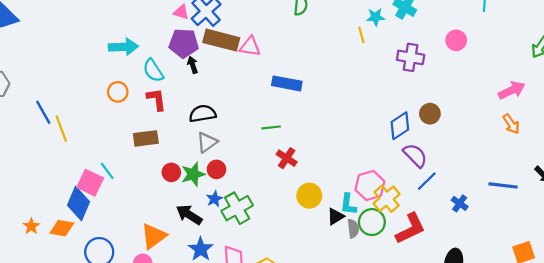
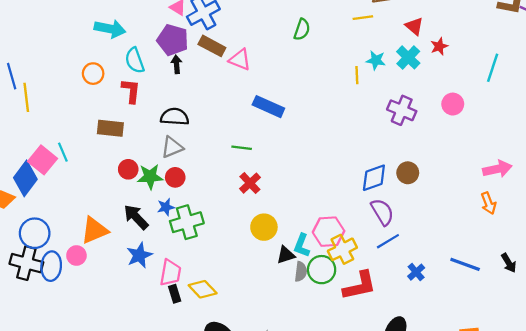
brown rectangle: (221, 40) -> (212, 46), size x0.7

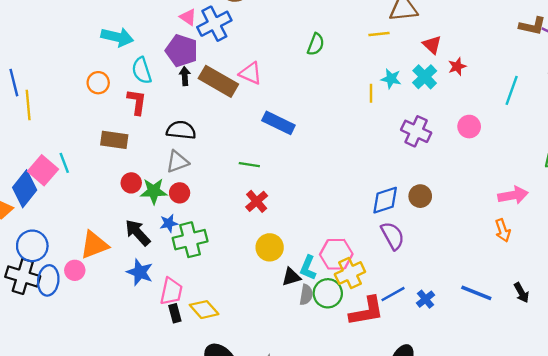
brown rectangle: (212, 46) -> (218, 81), moved, size x1.4
blue line: (388, 241) -> (393, 294), moved
blue star: (139, 255) -> (140, 272), turned -30

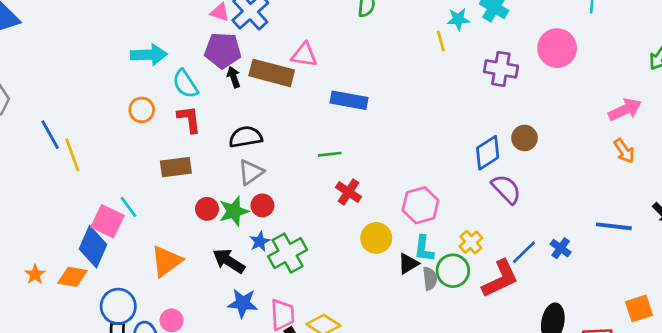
pink circle: (469, 127) -> (557, 48), size x1.5
orange triangle: (94, 245) -> (166, 261), moved
pink hexagon: (336, 254) -> (420, 205), moved
yellow cross: (350, 273) -> (471, 242), size x0.7

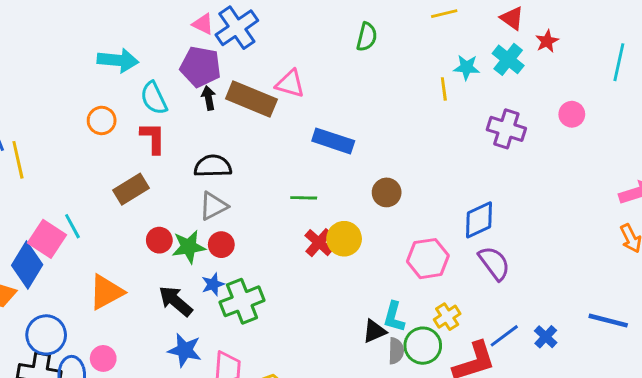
pink circle: (557, 48) -> (572, 114), size x0.6
brown circle: (524, 138) -> (387, 192), moved
brown rectangle: (176, 167) -> (131, 189), turned -32
pink hexagon: (420, 205) -> (428, 259), moved
yellow circle: (376, 238) -> (344, 239), moved

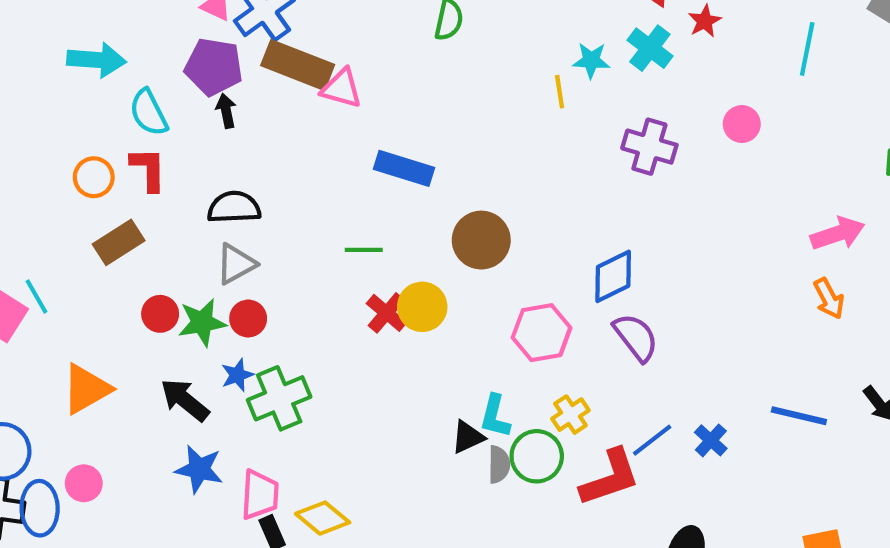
brown rectangle: (251, 99) -> (298, 65), moved
orange circle: (102, 120) -> (94, 177), moved
brown circle: (387, 192) -> (481, 240), size x1.4

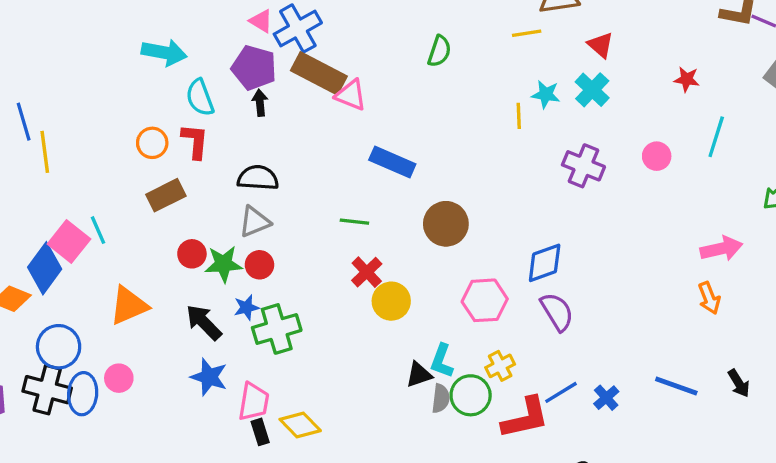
red star: (705, 21) -> (687, 79), moved, turned 30
cyan line: (807, 49) -> (716, 137), moved
yellow circle: (422, 307) -> (391, 301), moved

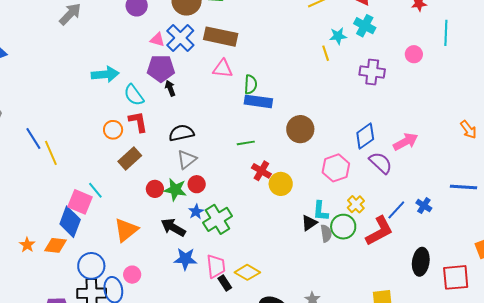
green semicircle: (439, 51) -> (251, 84), moved
brown rectangle: (319, 73) -> (221, 37), moved
pink arrow: (721, 249) -> (406, 142), moved
green star: (224, 264) -> (175, 190), turned 30

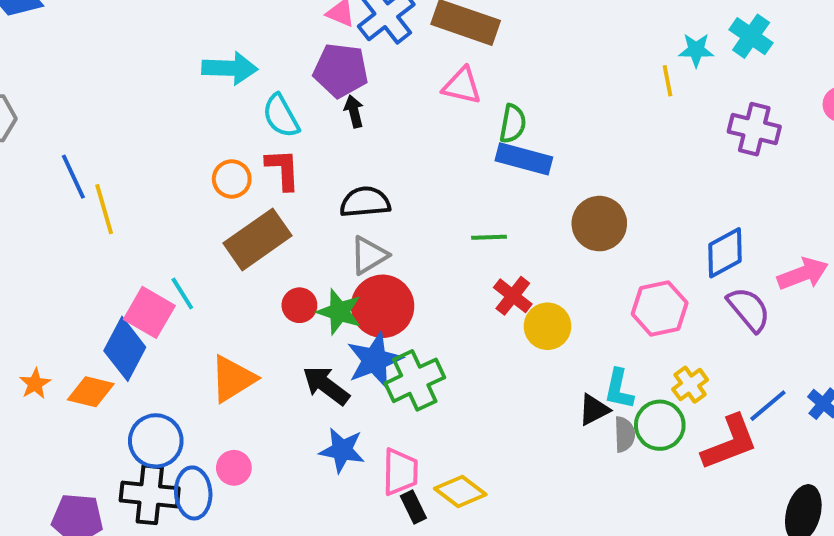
brown rectangle: (130, 158) -> (258, 239), size x1.4
red circle: (197, 184) -> (383, 306), size x1.8
blue star: (196, 212) -> (375, 360), size x1.8

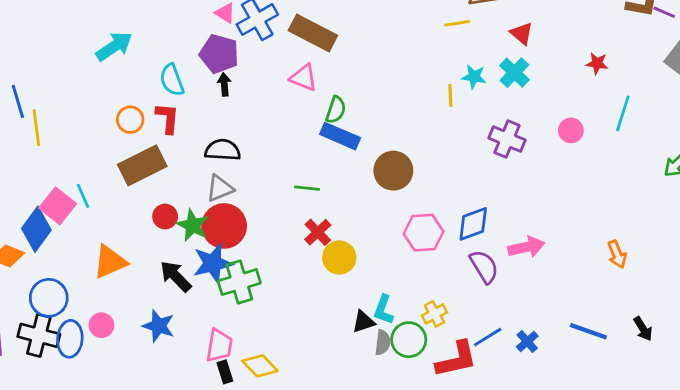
cyan arrow: (230, 68) -> (114, 46), moved, turned -45
brown circle: (599, 224) -> (393, 171), moved
pink hexagon: (660, 308) -> (424, 233), moved
blue star: (342, 450) -> (159, 326), moved

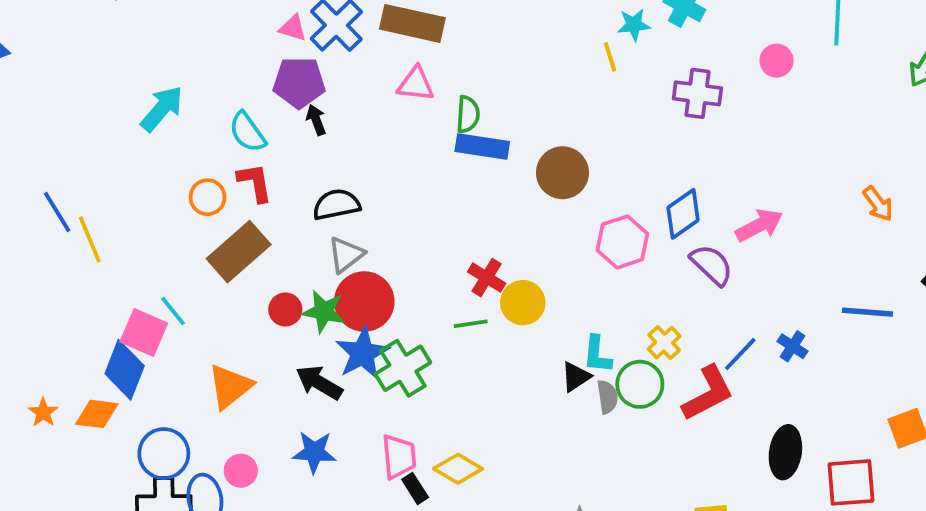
green line: (307, 188) -> (471, 324), moved

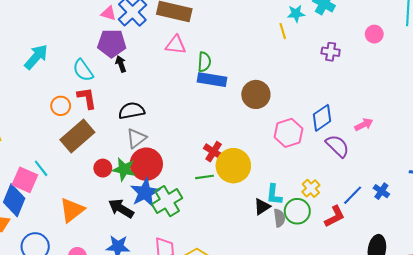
purple cross: (697, 93) -> (331, 52), size x0.7
pink arrow: (759, 225) -> (364, 125), size x0.7
yellow circle: (523, 303) -> (233, 166), size x1.4
red L-shape: (708, 393) -> (335, 217), size x0.7

